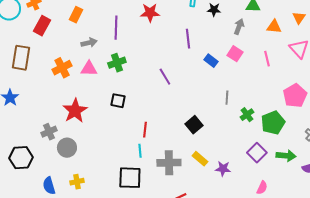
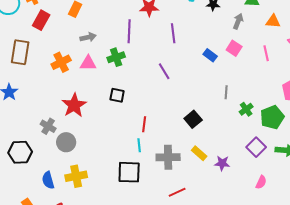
purple line: (116, 28) -> (129, 31), moved
purple line: (188, 39) -> (173, 33), moved
gray cross: (49, 132) -> (48, 126), turned -35
yellow cross: (77, 182) -> (76, 176), size x1.5

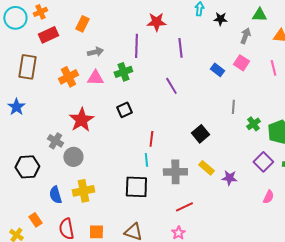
red rectangle: (41, 20) -> (48, 35), turned 36
black square: (117, 95) -> (124, 110), turned -35

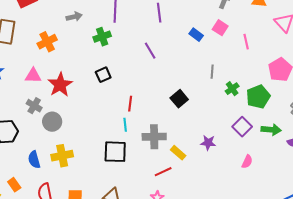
pink line: (273, 68) -> (246, 42), moved
pink triangle: (95, 78) -> (33, 76), moved
yellow rectangle: (206, 168) -> (178, 153), moved

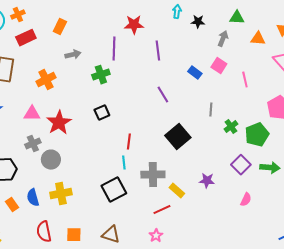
purple line: (150, 51) -> (163, 95), moved
black square: (179, 99) -> (178, 137), size x1.4
gray cross: (34, 106) -> (33, 144), turned 35
black square: (115, 152) -> (114, 190), turned -30
orange rectangle: (14, 185) -> (12, 205), moved

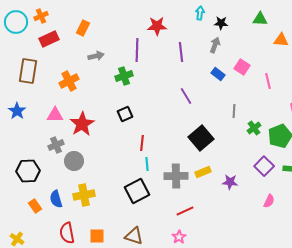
gray arrow: (223, 39) -> (215, 45), moved
red line: (129, 142) -> (142, 143), moved
yellow rectangle: (177, 191) -> (203, 172), moved, turned -63

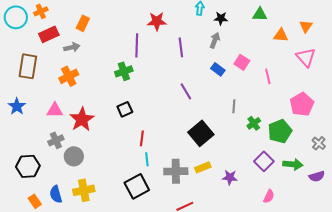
gray arrow: (96, 56) -> (72, 47), moved

